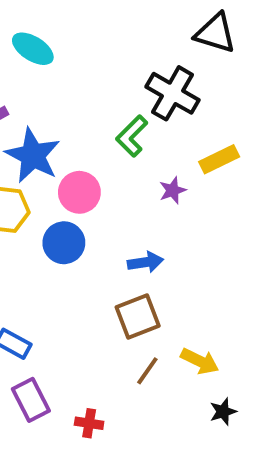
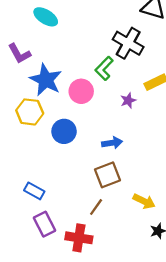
pink circle: (79, 192) -> (81, 91), moved
brown line: (147, 371) -> (96, 207), moved
red cross: (89, 423) -> (79, 238), size x1.6

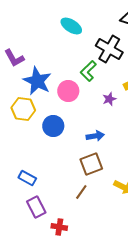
cyan ellipse: (46, 17) -> (71, 26), moved
red cross: (79, 238) -> (59, 227), moved, size x0.7

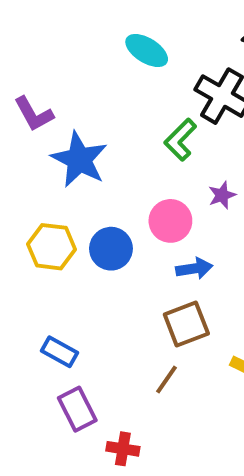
pink circle: (68, 91) -> (170, 221), moved
yellow hexagon: (23, 109) -> (52, 247), moved

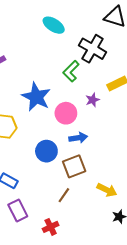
blue star: (79, 159) -> (36, 97), moved
blue circle: (111, 249) -> (46, 151), moved
red cross: (123, 449) -> (51, 227), moved, turned -35

